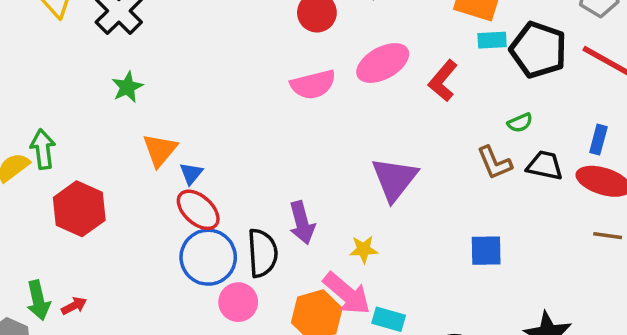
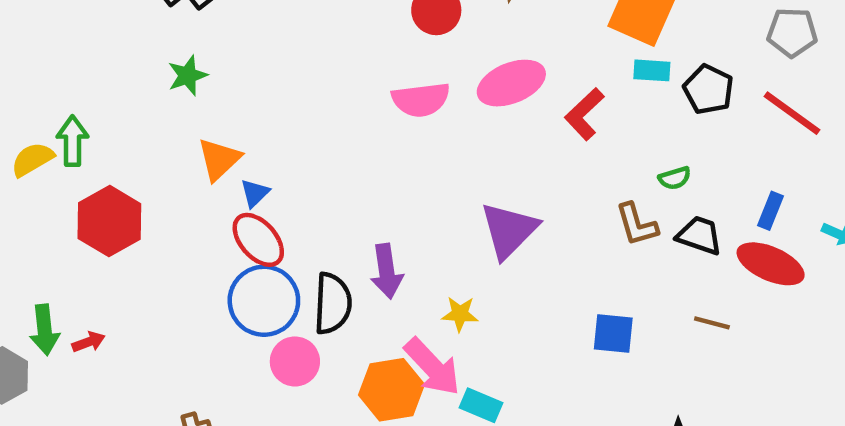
black pentagon: (538, 50) -> (708, 89), size x0.7
brown line: (608, 236) -> (712, 323), moved

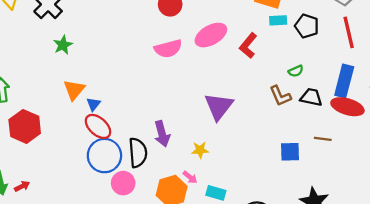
green star: (188, 75) -> (63, 45), moved
red line: (792, 113) -> (349, 32), turned 48
blue rectangle: (770, 211) -> (344, 81), size x1.8
blue square: (613, 333) -> (290, 152), moved
pink arrow: (432, 367) -> (190, 177), size x0.5

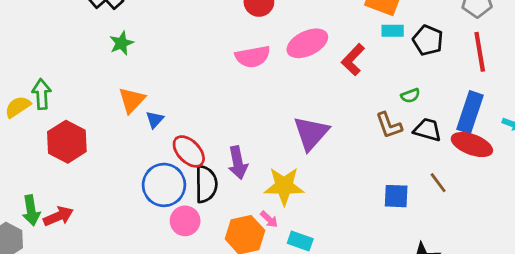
red ellipse: (98, 126) -> (189, 151), moved
brown line: (323, 139) -> (438, 183), turned 42
yellow star: (200, 150) -> (284, 186), size x1.8
red arrow: (22, 186) -> (58, 216), size x1.5

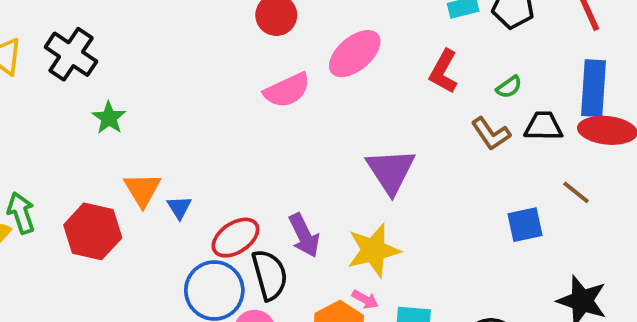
red L-shape: (353, 60) -> (444, 71), moved
red hexagon: (67, 142) -> (93, 231), moved
red ellipse: (189, 151) -> (235, 238), turned -64

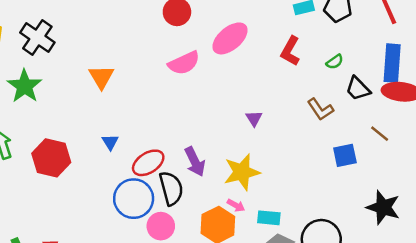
green star: (109, 118) -> (25, 86), moved, size x1.5
black trapezoid: (543, 126) -> (358, 89), turned -136
brown L-shape: (491, 134) -> (320, 109), moved
purple triangle: (391, 171) -> (254, 118), size x0.5
orange triangle: (142, 190) -> (101, 77), moved

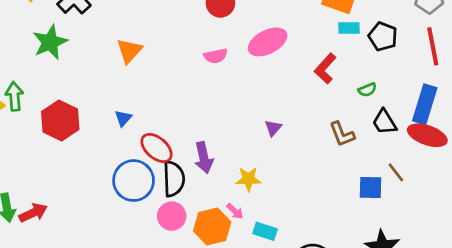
pink semicircle: (184, 63) -> (216, 56), size x0.7
blue square: (345, 155) -> (370, 187), moved
red ellipse: (148, 163) -> (157, 148), turned 60
yellow star: (242, 172) -> (248, 179), size x0.7
pink circle: (161, 226) -> (172, 216), moved

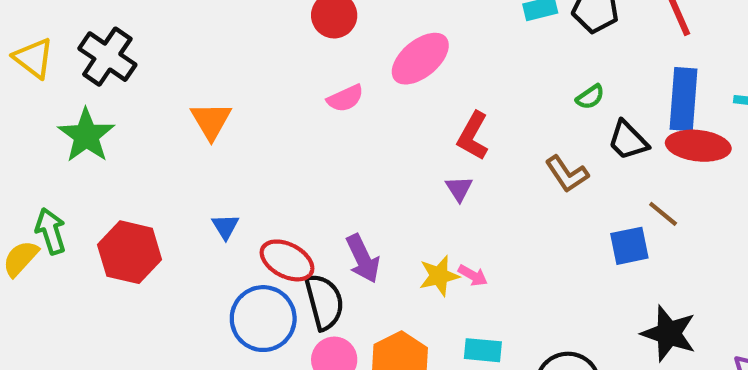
red L-shape: (325, 69) -> (473, 136), moved
pink arrow: (235, 211) -> (473, 275), moved

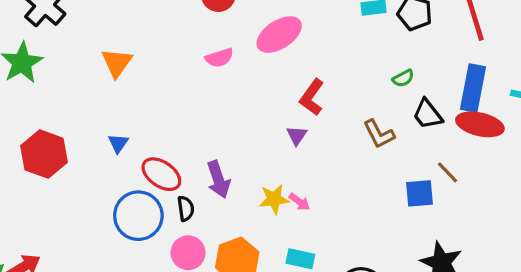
black semicircle: (324, 302) -> (186, 209), size x0.6

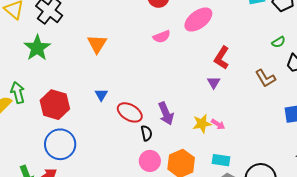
blue circle: (138, 216) -> (60, 144), moved

